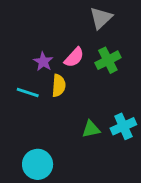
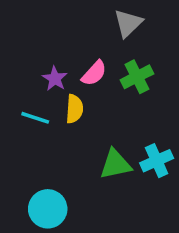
green triangle: (91, 129) -> (116, 164), size x1.4

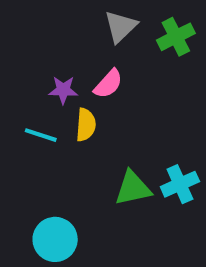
gray triangle: (128, 23) -> (121, 27), moved
green cross: (137, 77) -> (176, 37), moved
purple star: (55, 79) -> (63, 90), turned -30

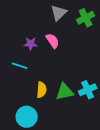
pink semicircle: (108, 84) -> (53, 41), turned -77
yellow semicircle: (86, 125) -> (42, 90), moved

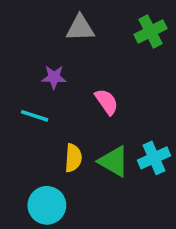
gray triangle: (59, 13) -> (80, 28), moved, turned 42
pink semicircle: (53, 41) -> (107, 102), moved
green triangle: (65, 92) -> (114, 161), turned 42

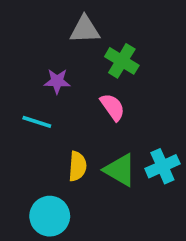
green cross: (150, 32) -> (122, 61), moved, turned -32

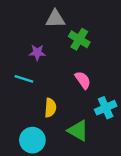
pink semicircle: (113, 107) -> (83, 80), moved
green triangle: (120, 170) -> (78, 131), moved

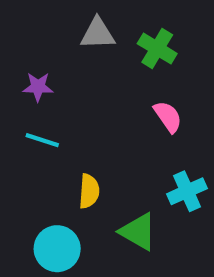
green cross: (79, 39) -> (157, 49), moved
purple star: (37, 52) -> (38, 87), moved
pink semicircle: (83, 80) -> (168, 117), moved

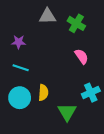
green triangle: (138, 232) -> (67, 112), turned 30
cyan circle: (57, 249) -> (20, 98), moved

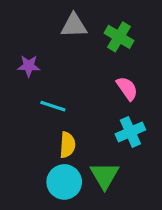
cyan line: (21, 68) -> (53, 106), moved
cyan cross: (91, 93) -> (130, 132), moved
cyan circle: (20, 98) -> (64, 182), moved

